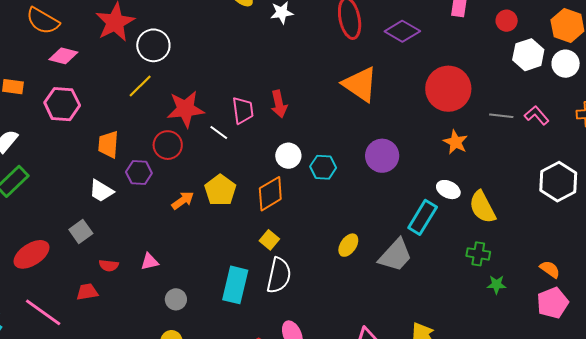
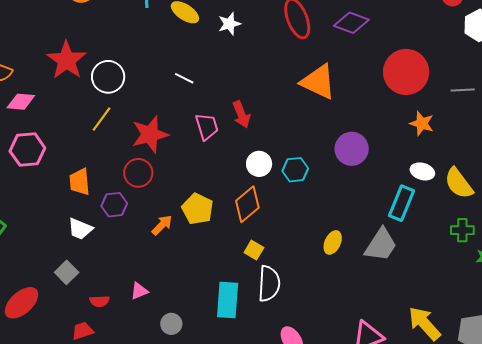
white line: (219, 132) -> (184, 78), moved

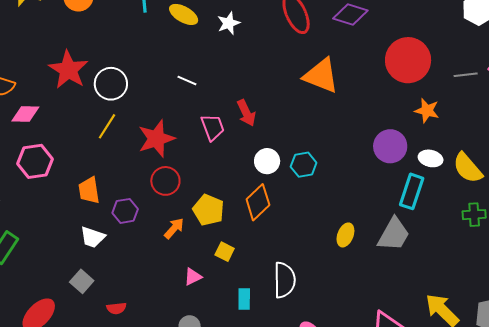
purple circle: (352, 149) -> (390, 146), moved
red circle: (138, 173) -> (165, 181), moved
yellow square: (254, 250) -> (225, 252), moved
pink triangle: (139, 291) -> (193, 277), moved
cyan rectangle: (228, 300) -> (244, 299), size x0.6

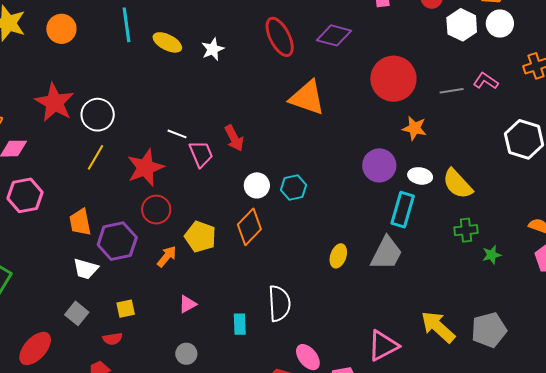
white line: (187, 80) -> (177, 134), moved
purple hexagon: (125, 211) -> (117, 241), size x1.5
yellow square: (225, 252) -> (126, 309), moved, turned -36

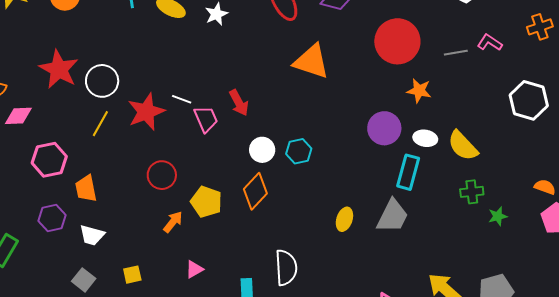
red star: (145, 168) -> (146, 112), moved
pink hexagon: (25, 195) -> (49, 160), moved
purple hexagon: (117, 241) -> (52, 218), moved, size x0.7

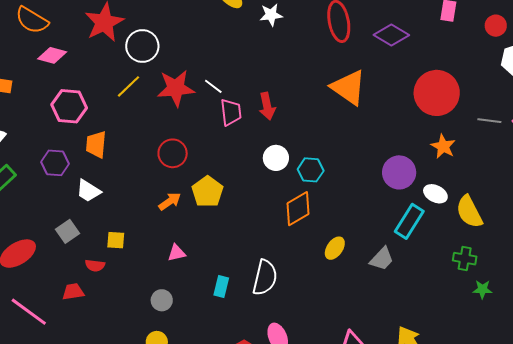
orange diamond: (255, 191) -> (298, 209), moved
gray trapezoid: (393, 216) -> (382, 259), size x0.7

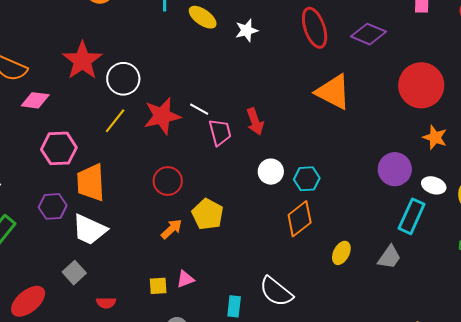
orange trapezoid: (96, 144) -> (91, 183), size x1.4
white trapezoid: (88, 191) -> (89, 230), size x1.4
yellow square: (116, 240) -> (158, 286), moved
white semicircle: (265, 278) -> (276, 292), turned 123

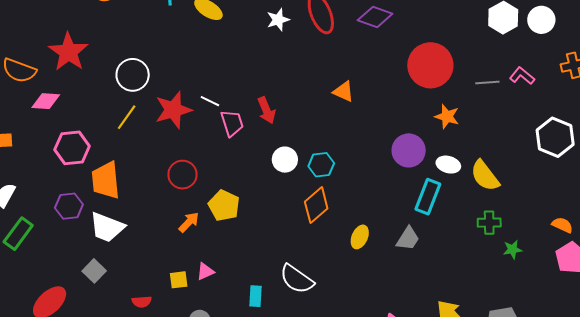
white star: (247, 30) -> (278, 20), moved
red star: (82, 61) -> (68, 52), moved
orange triangle: (333, 92) -> (344, 92), moved, size x0.6
red semicircle: (106, 303) -> (142, 302), moved

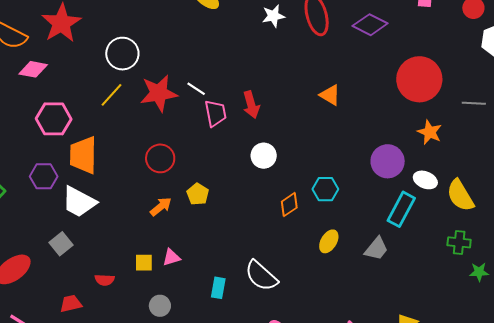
cyan hexagon: (321, 165) -> (325, 189), moved
orange diamond: (316, 205) -> (289, 205), size x0.7
yellow pentagon: (224, 206) -> (198, 194), size x0.7

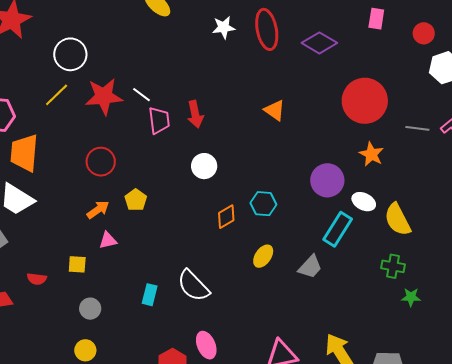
pink triangle: (171, 257) -> (108, 240), moved

